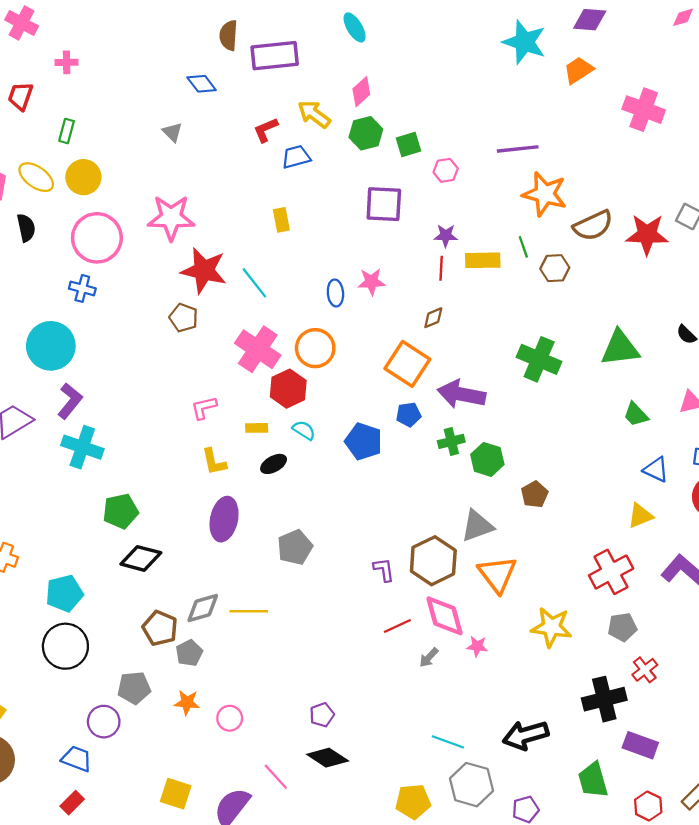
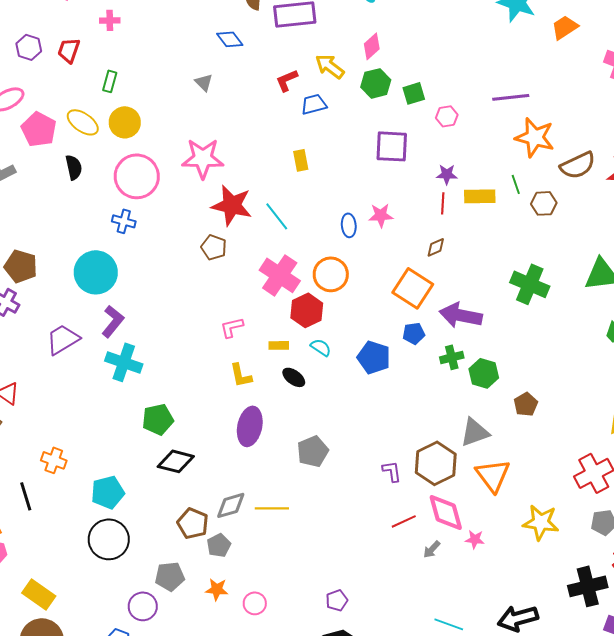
black ellipse: (274, 464) -> (294, 377), turned 65

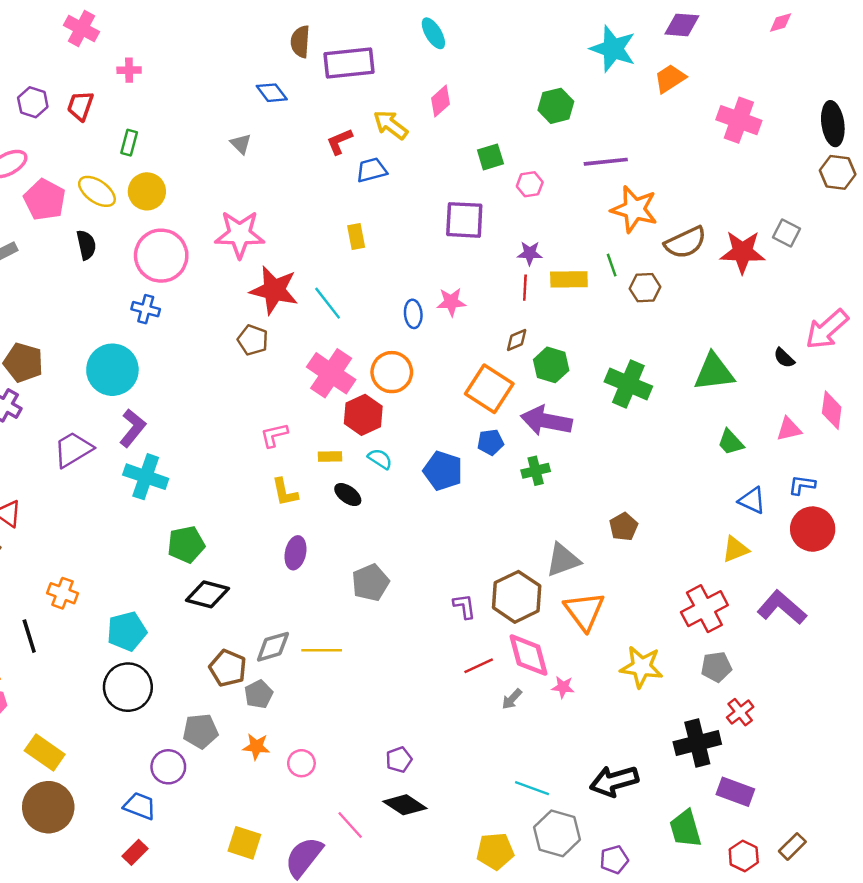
green hexagon: (376, 83) -> (556, 106), moved
green hexagon: (484, 373) -> (551, 365), moved
purple ellipse: (250, 426) -> (296, 553), size x0.7

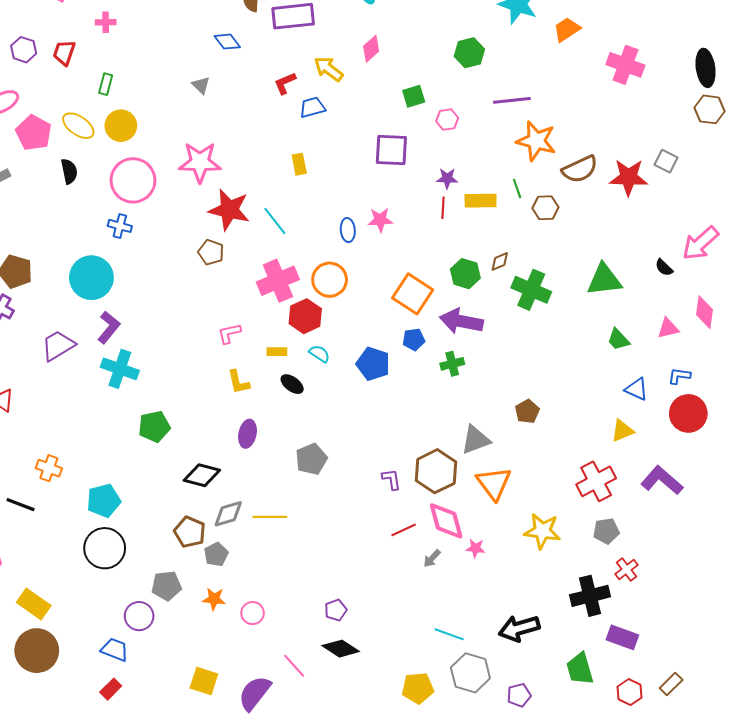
brown diamond: (517, 340) -> (500, 261), moved
pink cross: (331, 373) -> (278, 281), turned 33
black diamond: (208, 594) -> (202, 475), moved
black line: (29, 636) -> (21, 505), turned -52

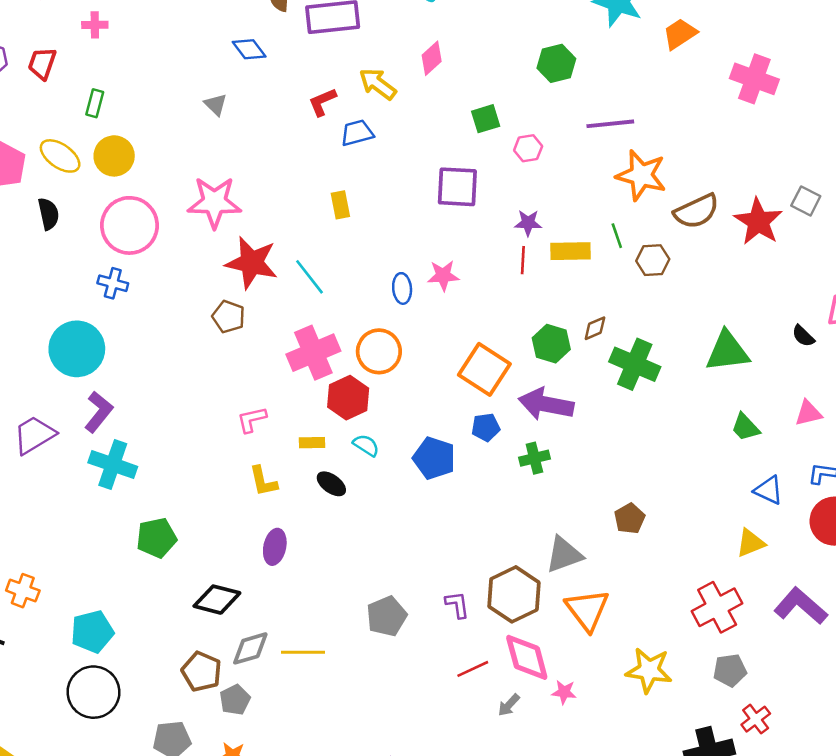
red star: (629, 177) -> (758, 222), turned 30
gray pentagon: (311, 459) -> (387, 616), moved

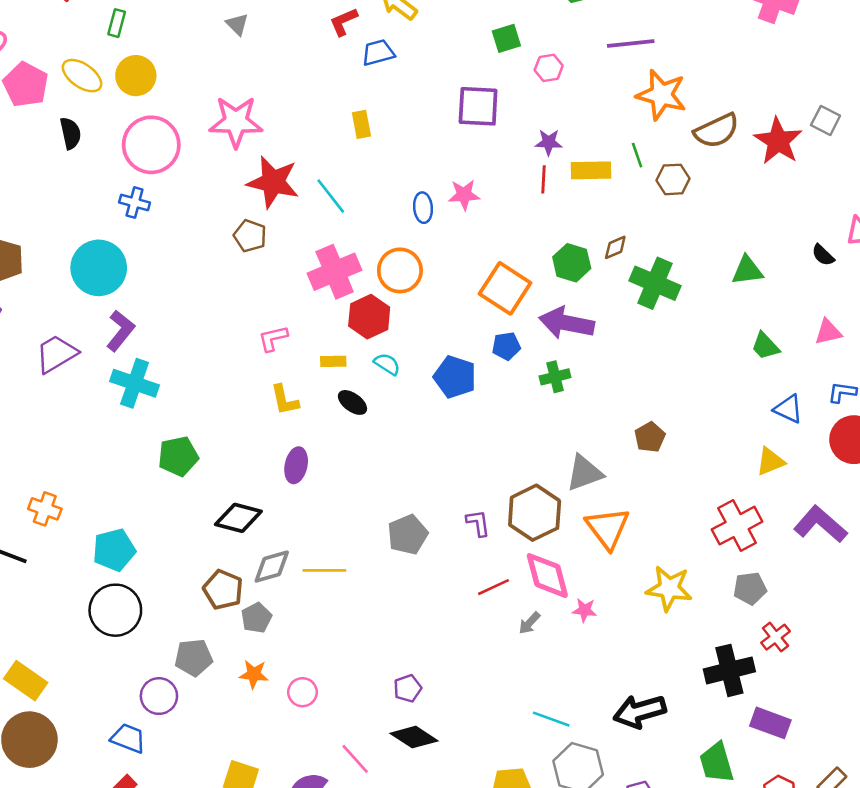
green triangle: (727, 351) -> (747, 270), size x0.7

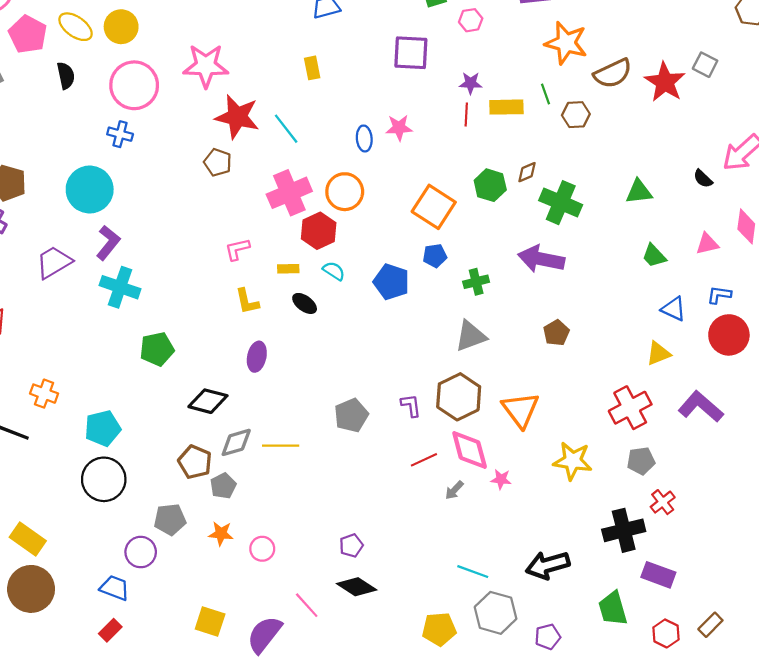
purple arrow: (567, 323) -> (541, 259), moved
gray triangle: (585, 473) -> (471, 336), moved

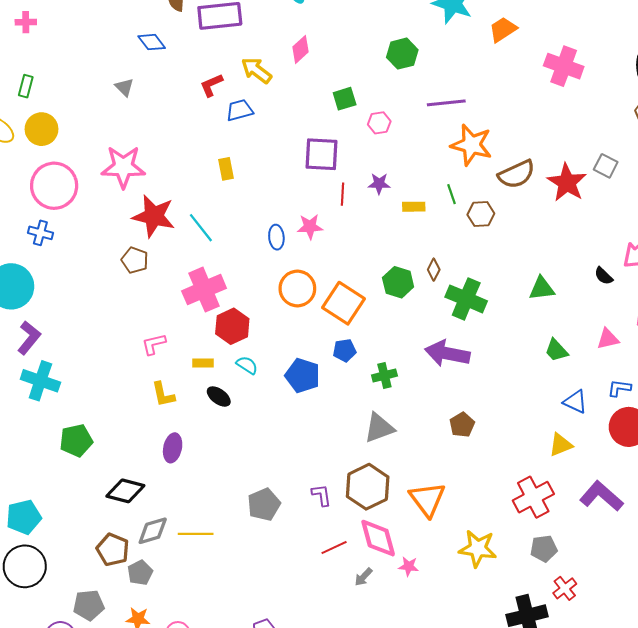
yellow rectangle: (506, 107) -> (414, 207), size x0.7
red line: (466, 115) -> (342, 194), moved
brown diamond: (527, 172) -> (434, 270), turned -40
orange circle: (345, 192) -> (297, 288), moved

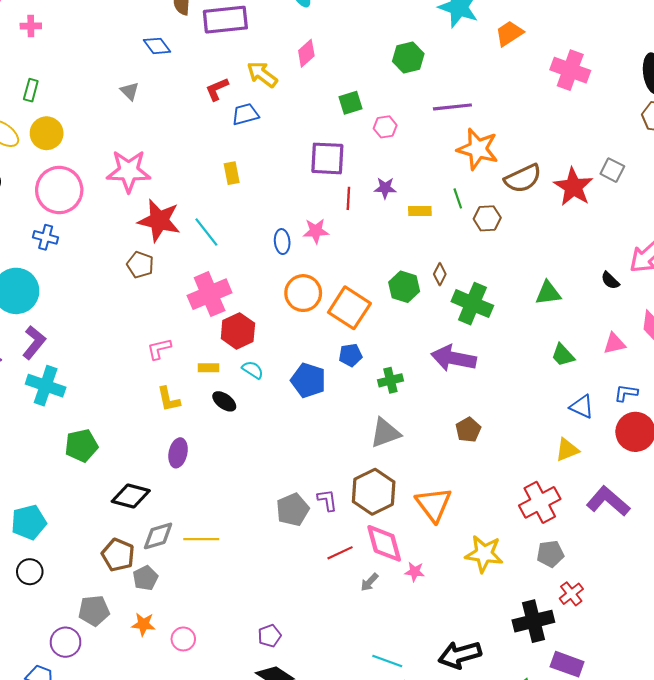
gray pentagon: (264, 504) -> (293, 510), moved
black circle: (25, 566) -> (30, 572), size x0.6

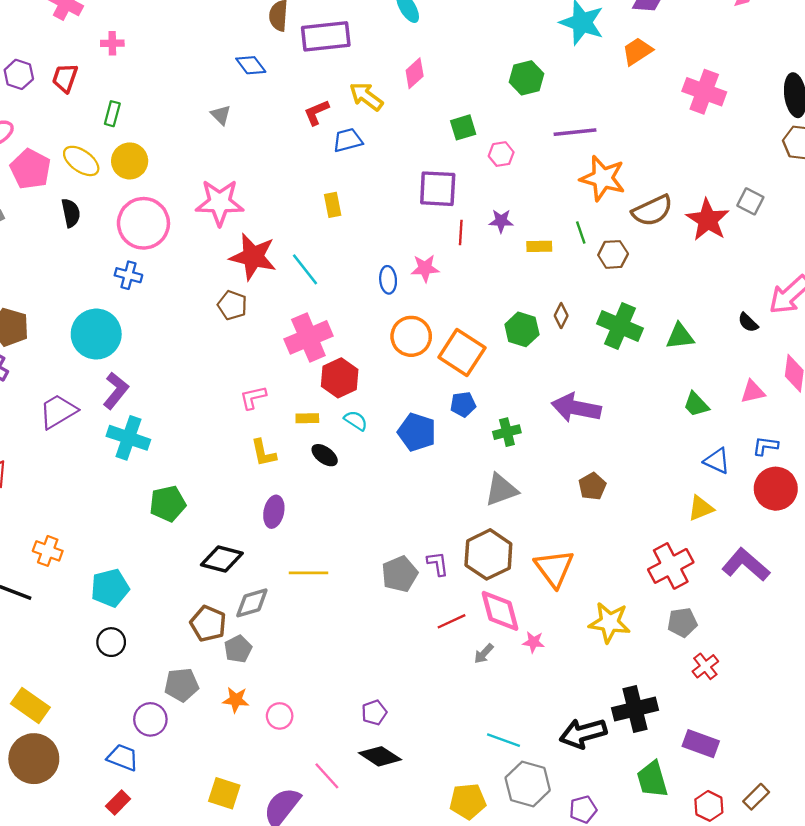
green cross: (472, 304) -> (620, 326), moved
yellow line: (201, 539) -> (308, 573), moved
black cross: (533, 621) -> (635, 709), moved

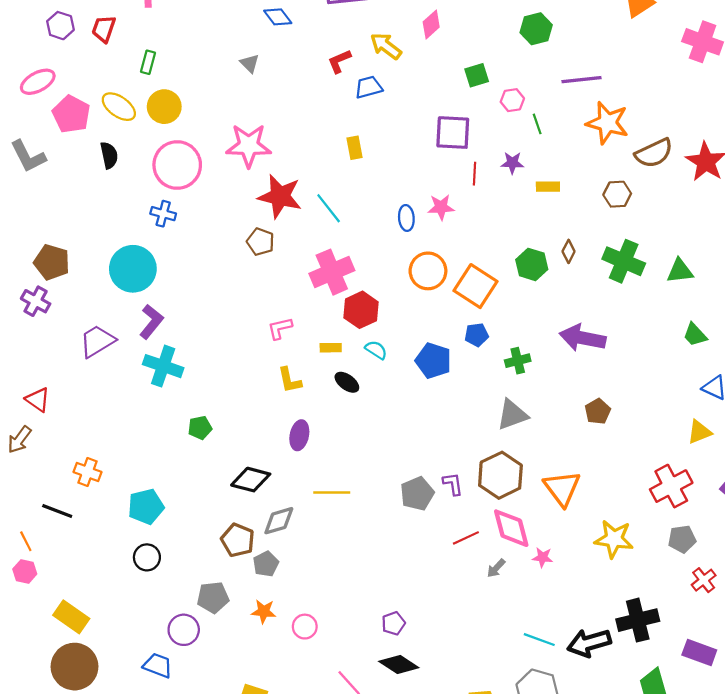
green line: (581, 232) -> (537, 124), moved
green pentagon: (168, 504) -> (200, 428), size x0.7
cyan line: (503, 740) -> (539, 640), moved

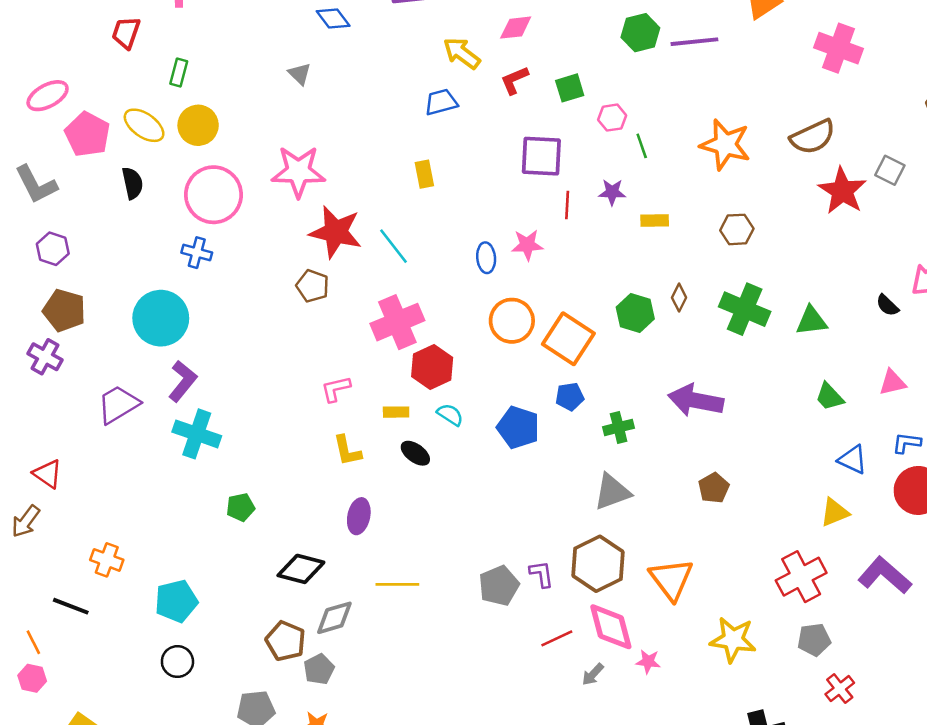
pink diamond: (431, 24) -> (516, 28), turned 36
purple hexagon: (60, 26) -> (53, 249), moved
red L-shape: (339, 61) -> (514, 80), moved
purple line: (581, 80) -> (694, 42), moved
brown semicircle: (654, 153) -> (813, 137), moved

